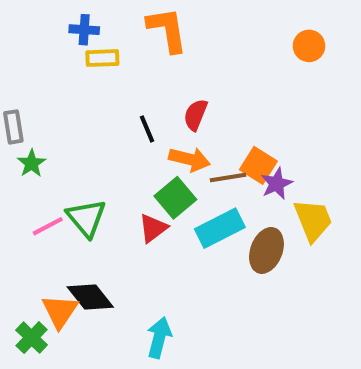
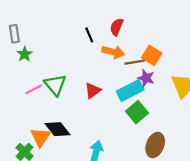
purple star: (277, 184) -> (146, 78), moved, turned -30
green square: (175, 198) -> (137, 112), moved
brown ellipse: (266, 250) -> (155, 145), moved

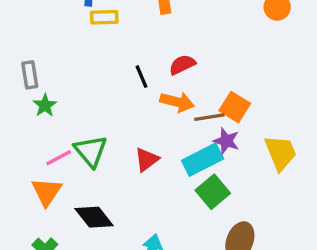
red semicircle: (117, 27) -> (182, 65), turned 42
orange triangle: (40, 137) -> (47, 192), moved

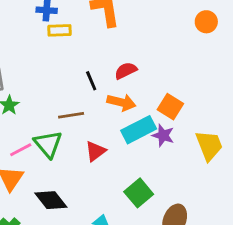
brown line: (209, 117) -> (71, 115), moved
cyan rectangle: (203, 160) -> (139, 130), moved
green square: (213, 192) -> (139, 193), moved

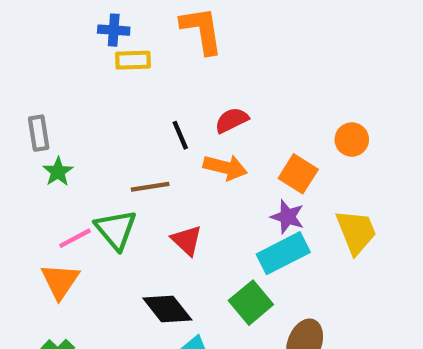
orange circle: (206, 22) -> (352, 140), moved
cyan rectangle: (139, 130) -> (283, 253), moved
red triangle: (95, 151) -> (187, 240), turned -40
black diamond: (51, 200) -> (167, 309), moved

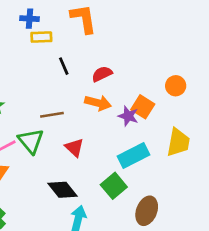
black line: (180, 135) -> (64, 66), moved
purple star: (287, 217) -> (128, 116), moved
yellow trapezoid: (356, 232) -> (178, 142), turned 32

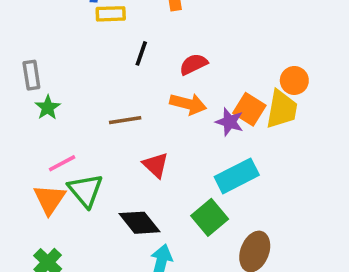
black line: (64, 66) -> (141, 53), turned 42
green triangle: (31, 141) -> (85, 190), moved
yellow trapezoid: (178, 142) -> (282, 109), moved

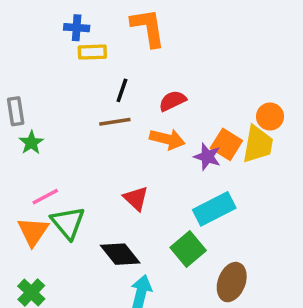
brown line: (125, 120) -> (115, 122), moved

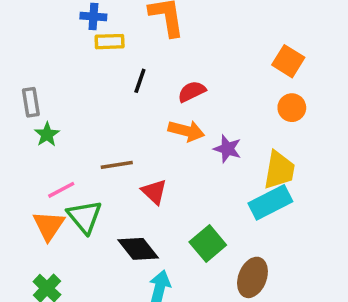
brown line: (115, 122) -> (117, 165), moved
orange square: (226, 144) -> (288, 61), moved
yellow trapezoid: (258, 144) -> (279, 170), moved
cyan rectangle: (214, 209) -> (270, 202), moved

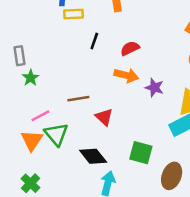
green square: (208, 243) -> (141, 153), turned -35

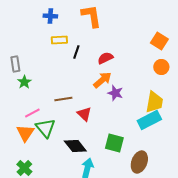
yellow rectangle: (73, 14) -> (59, 40), moved
orange arrow: (126, 75) -> (102, 80), turned -54
purple star: (154, 88) -> (115, 93), moved

